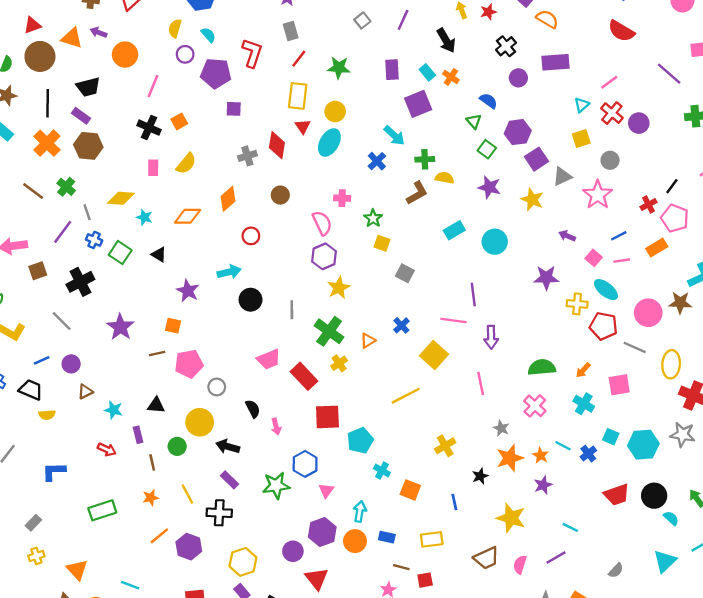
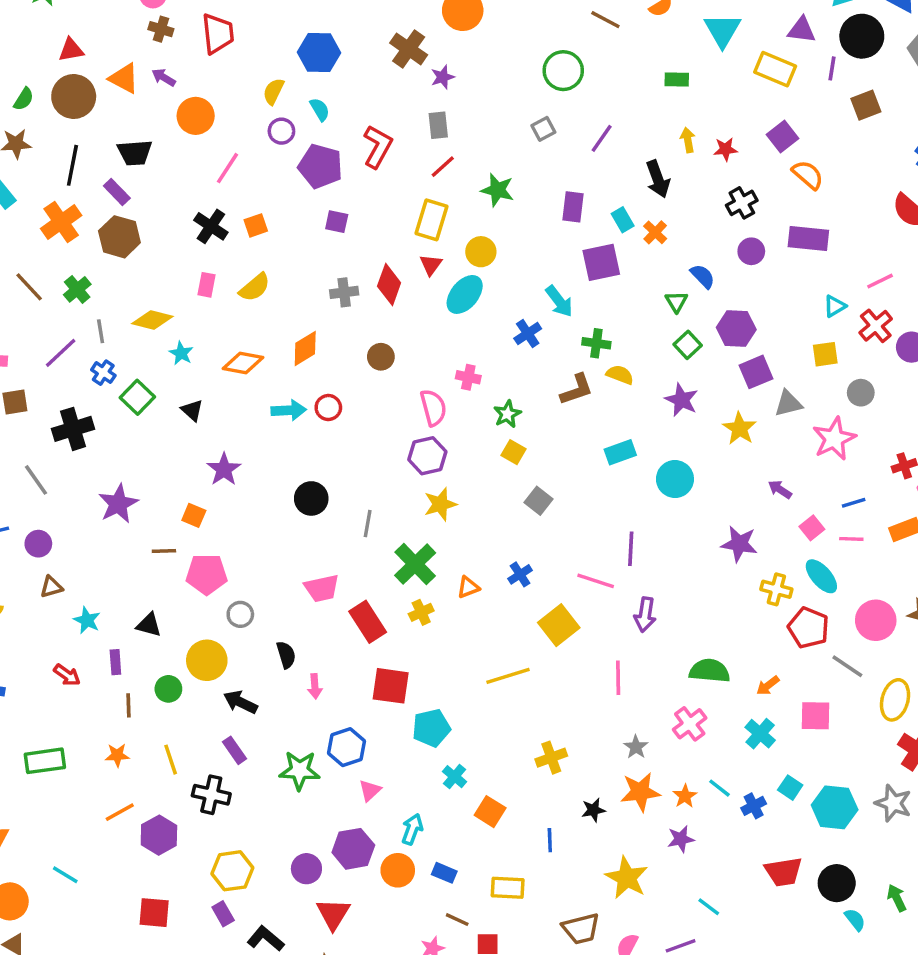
cyan arrow: (229, 272) -> (289, 410), moved

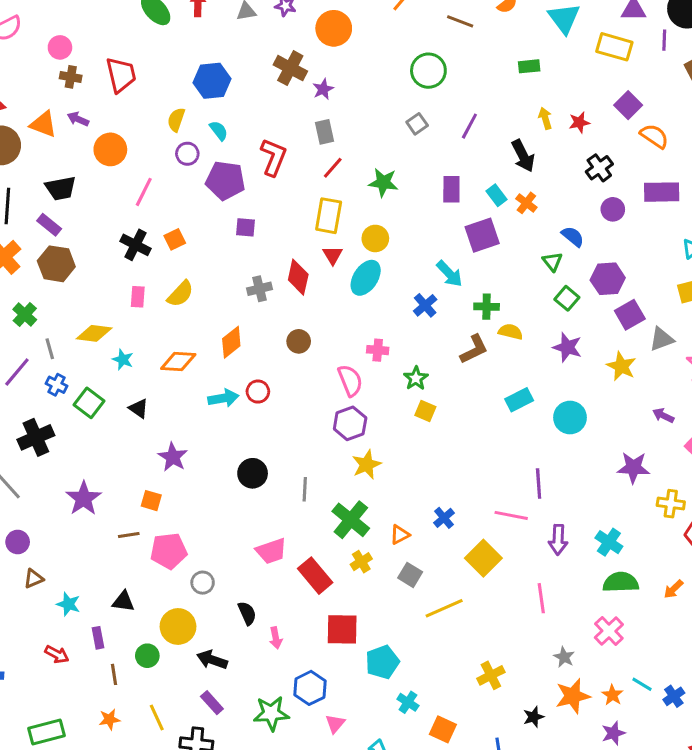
gray square: (539, 501) -> (410, 575), moved
cyan cross: (760, 734) -> (609, 542), moved

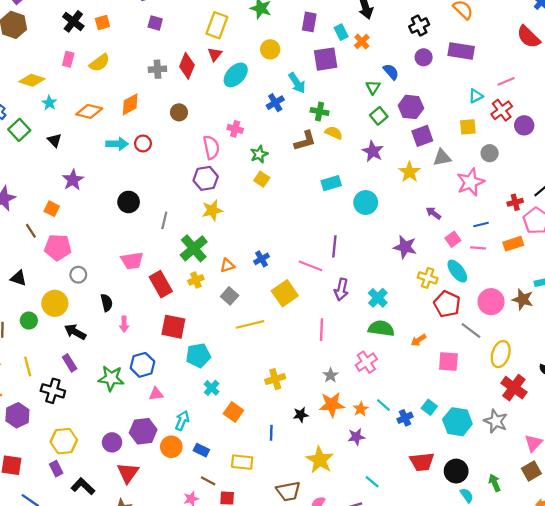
yellow circle: (375, 238) -> (270, 49), moved
brown line: (129, 535) -> (31, 231), turned 56
pink triangle: (335, 724) -> (156, 394), turned 32

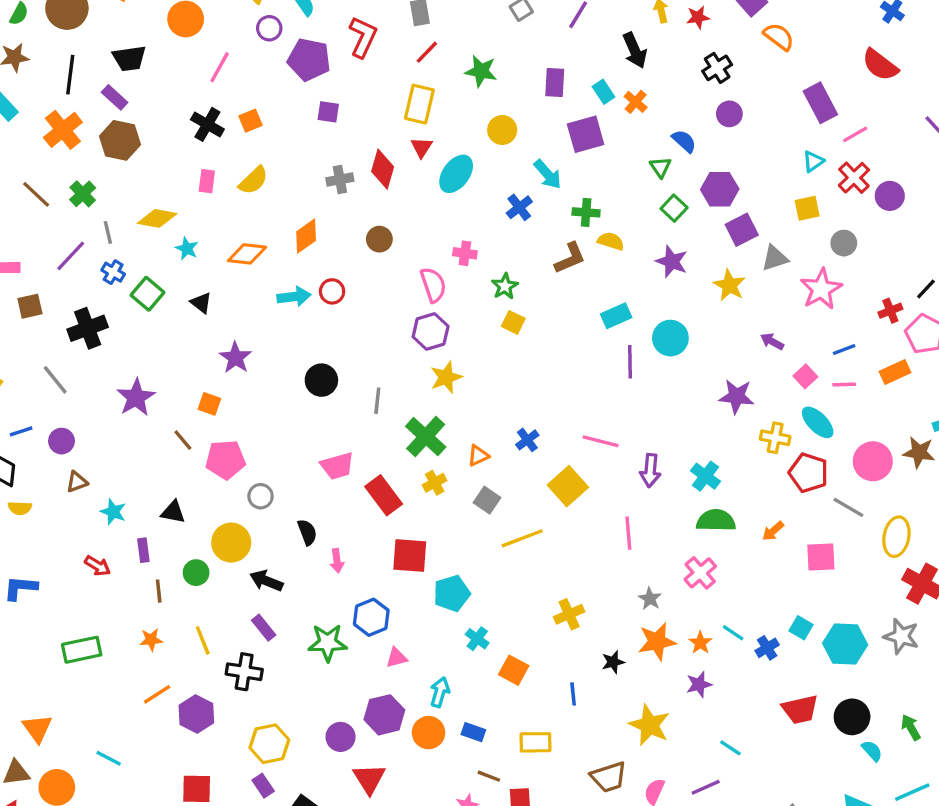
purple rectangle: (461, 51) -> (820, 103), moved, turned 60
purple line: (334, 246) -> (630, 362), moved

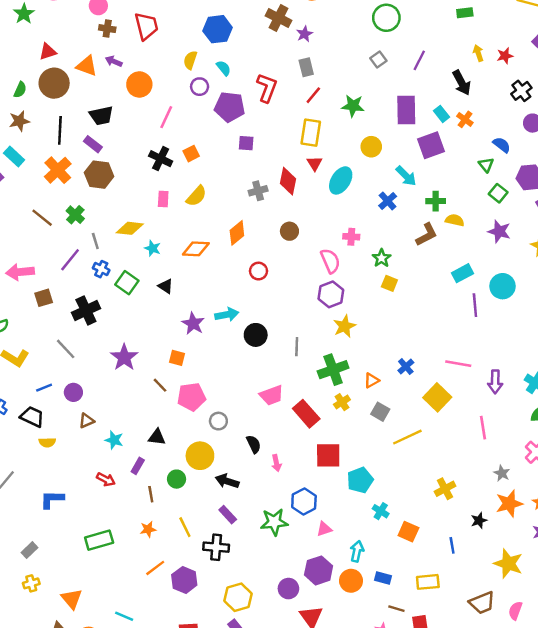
purple rectangle: (555, 82) -> (406, 110), size x1.4
cyan arrow: (294, 297) -> (227, 315), moved
green cross: (426, 437) -> (333, 370), turned 32
purple rectangle: (143, 550) -> (138, 466), turned 42

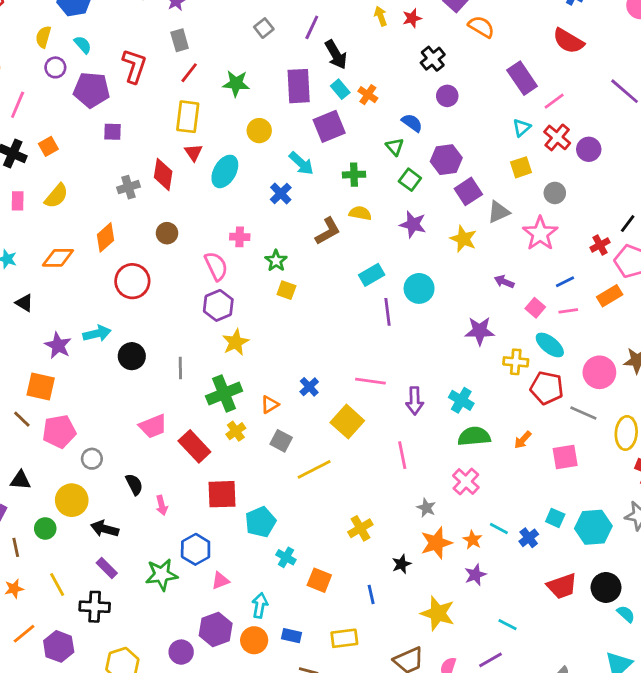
black arrow: (462, 83) -> (336, 55), moved
green cross: (436, 201) -> (354, 175), moved
red circle: (258, 271) -> (132, 281), size x1.6
orange square: (177, 358) -> (41, 386), size x1.5

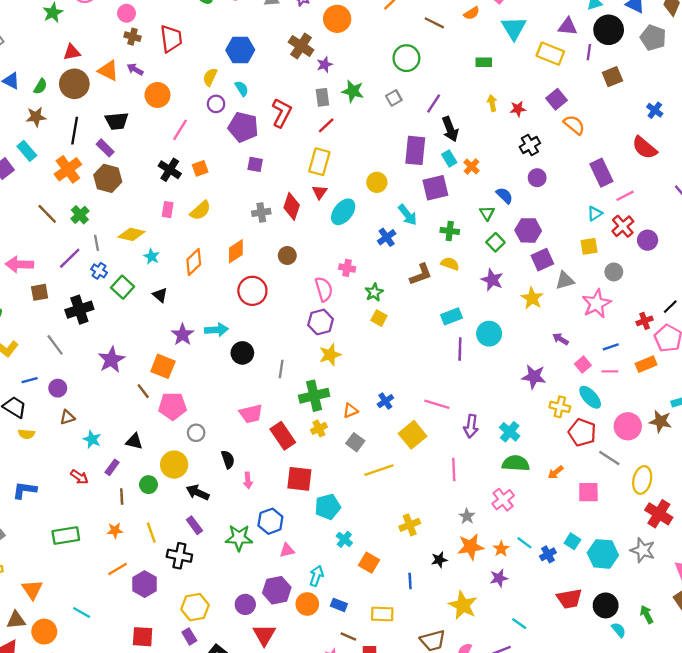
green star: (236, 83) -> (353, 91), moved
orange diamond: (58, 258) -> (194, 262), turned -52

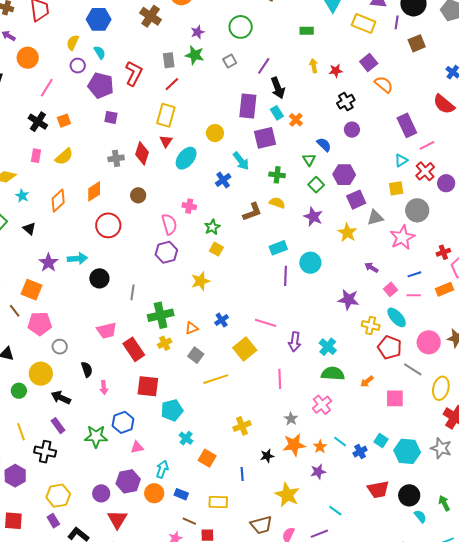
purple star: (325, 65) -> (198, 32), moved
gray circle: (614, 272) -> (417, 210), size x1.5
yellow star: (330, 355) -> (200, 281), moved

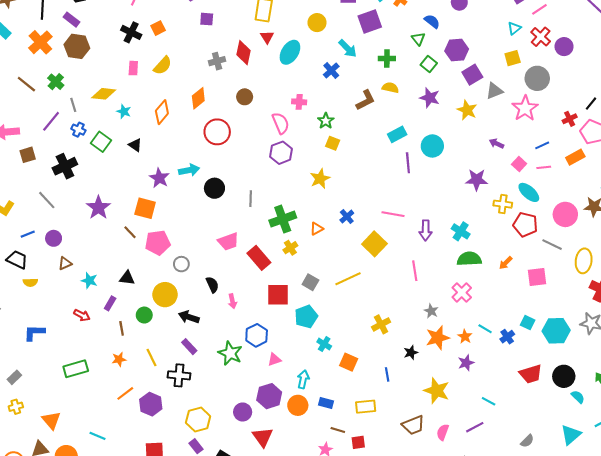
gray square: (196, 355) -> (310, 282), moved
green star: (96, 436) -> (230, 353), turned 30

